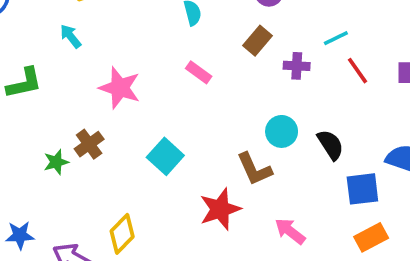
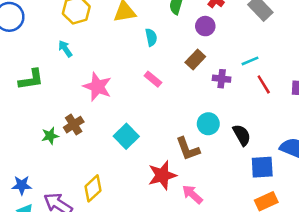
pink arrow: (290, 231) -> (192, 194), moved

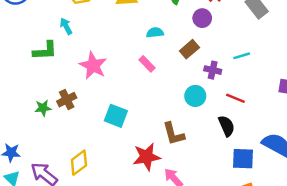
cyan semicircle: (151, 37) -> (155, 33), moved, turned -91
green L-shape: (31, 79) -> (45, 51), moved
red line: (264, 84) -> (235, 98), moved, turned -42
cyan circle: (208, 124) -> (195, 96), moved
cyan square: (126, 136) -> (116, 116), turned -30

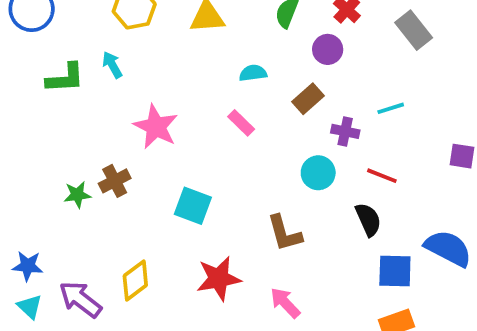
green L-shape: (45, 51) -> (65, 78), moved
red star: (147, 157) -> (219, 278), moved

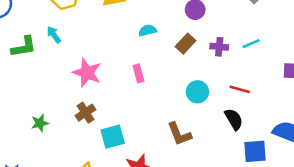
cyan line: (391, 108) -> (251, 44), moved
pink rectangle: (241, 123) -> (138, 73), moved, turned 36
purple cross: (345, 131) -> (219, 47), moved
brown cross: (115, 181) -> (86, 113), moved
cyan square: (193, 206) -> (113, 137), moved, turned -30

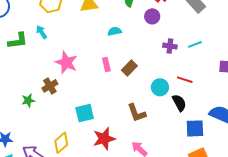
brown rectangle: (186, 44) -> (129, 68), moved
cyan circle: (197, 92) -> (160, 87), moved
brown cross: (86, 113) -> (50, 86), moved

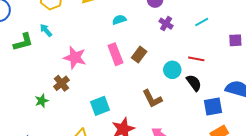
purple cross: (170, 46) -> (166, 24), moved, turned 32
pink rectangle: (106, 65) -> (115, 54), size x1.5

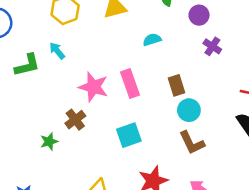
pink rectangle: (115, 54) -> (130, 83), moved
brown rectangle: (139, 55) -> (176, 85), turned -56
cyan circle: (172, 70) -> (189, 110), moved
cyan square: (100, 106) -> (129, 135), moved

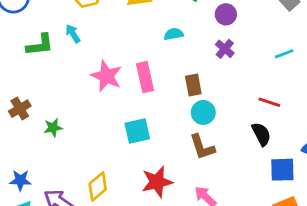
purple cross: (212, 46) -> (225, 49), moved
brown cross: (75, 120) -> (20, 109), moved

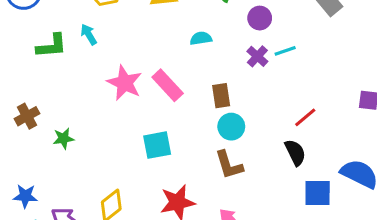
cyan line: (284, 54) -> (285, 51), moved
pink rectangle: (145, 77) -> (168, 85), turned -32
red line: (269, 102) -> (305, 117), turned -60

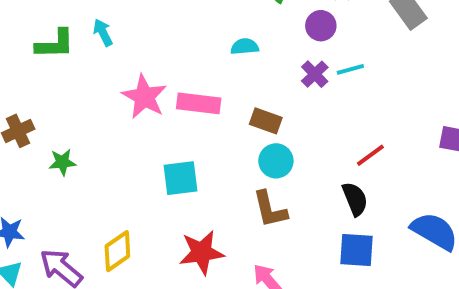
pink rectangle: (168, 85) -> (199, 103), turned -44
brown rectangle: (221, 96) -> (266, 121), turned -65
blue square: (318, 193) -> (356, 250), moved

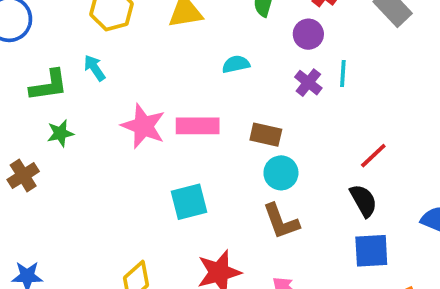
cyan line: (350, 69) -> (343, 73), turned -64
green star: (62, 162) -> (60, 133), moved

